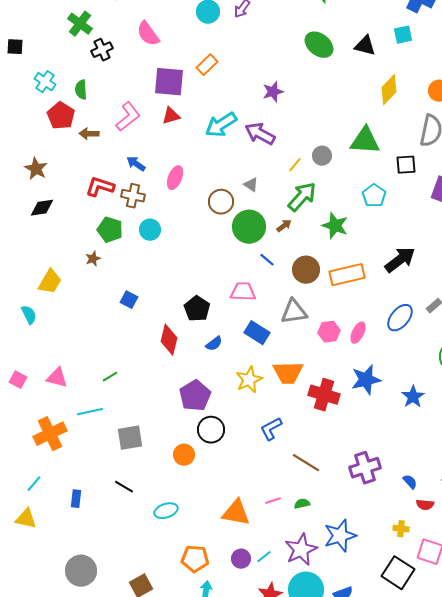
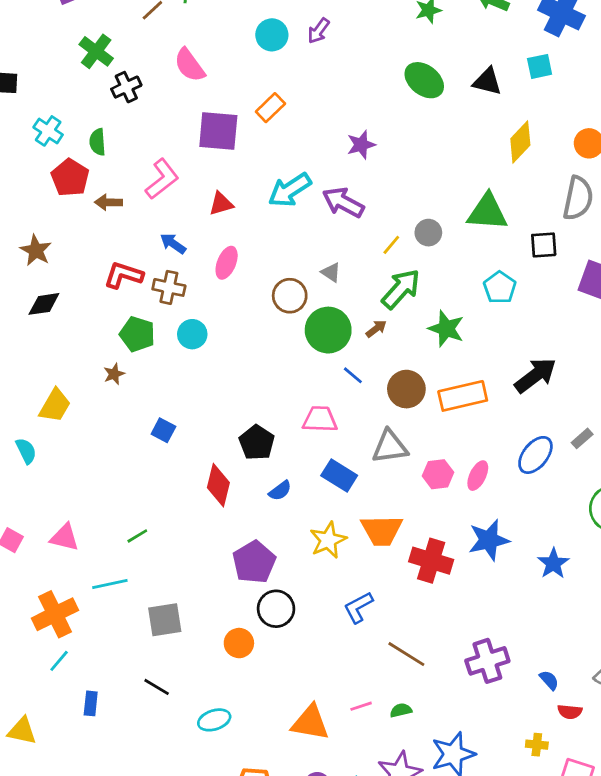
red triangle: (171, 116) -> (221, 204), moved
cyan line: (34, 484) -> (59, 661), moved

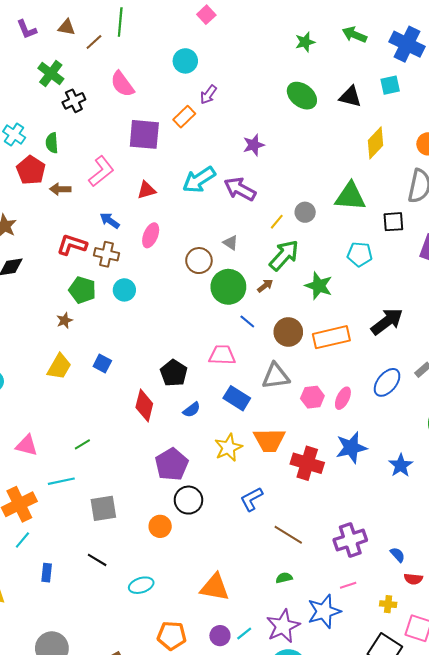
purple arrow: (319, 31) -> (208, 95), moved
cyan pentagon: (500, 287) -> (360, 254), turned -30
yellow trapezoid: (55, 406) -> (59, 367), moved
pink line: (361, 706) -> (348, 585), moved

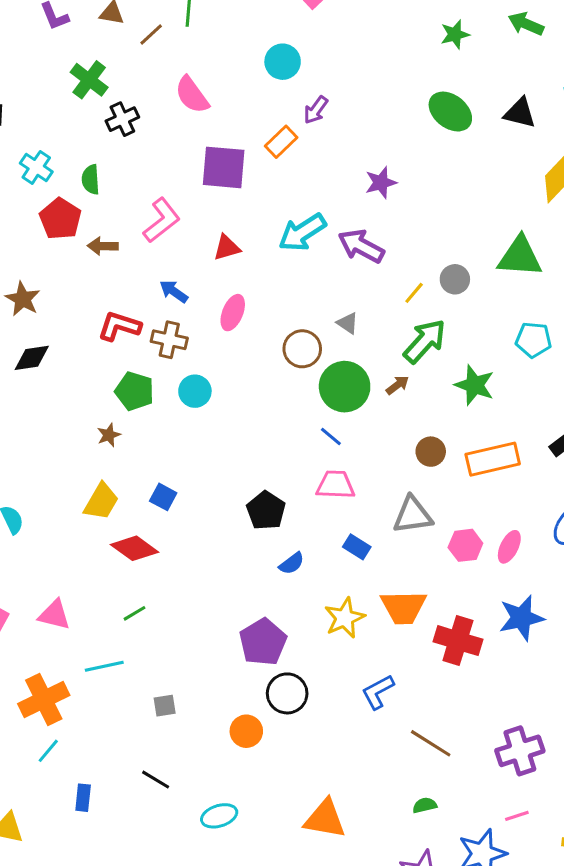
blue line: (247, 321) -> (331, 436), moved
brown circle: (288, 332) -> (431, 452), size x0.7
blue rectangle: (237, 398) -> (357, 547), size x0.7
red diamond: (144, 406) -> (134, 548), moved, turned -68
gray square: (103, 508) -> (165, 706), size x0.6

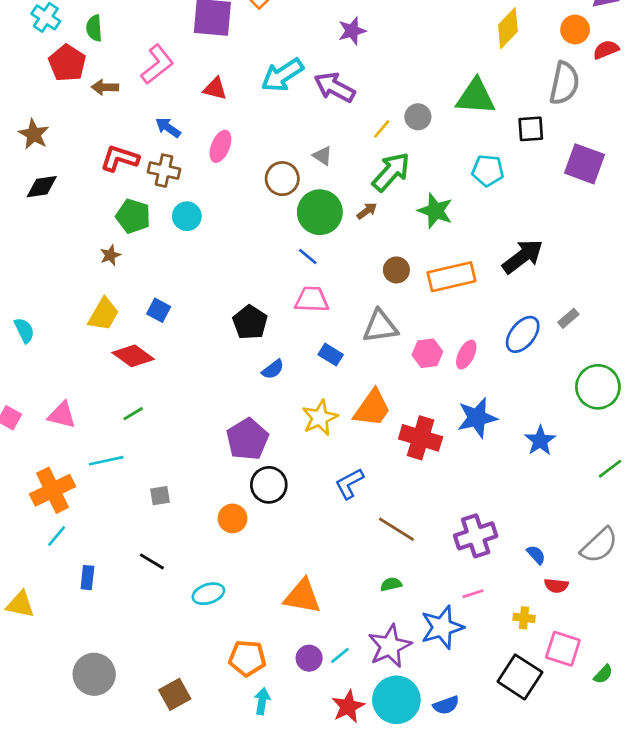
red triangle: (227, 248) -> (215, 89), turned 30
orange trapezoid: (404, 607) -> (372, 408), turned -54

